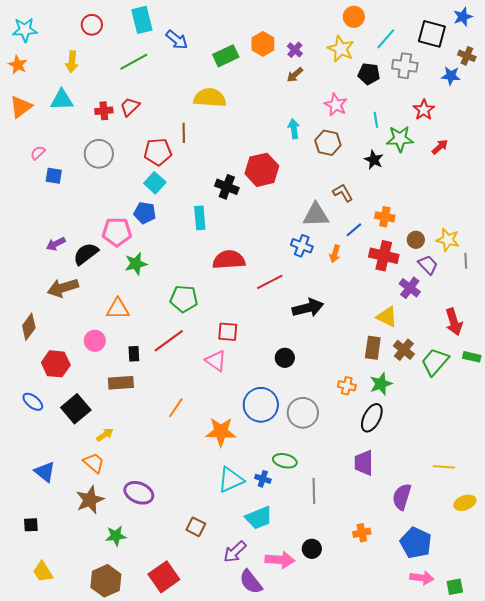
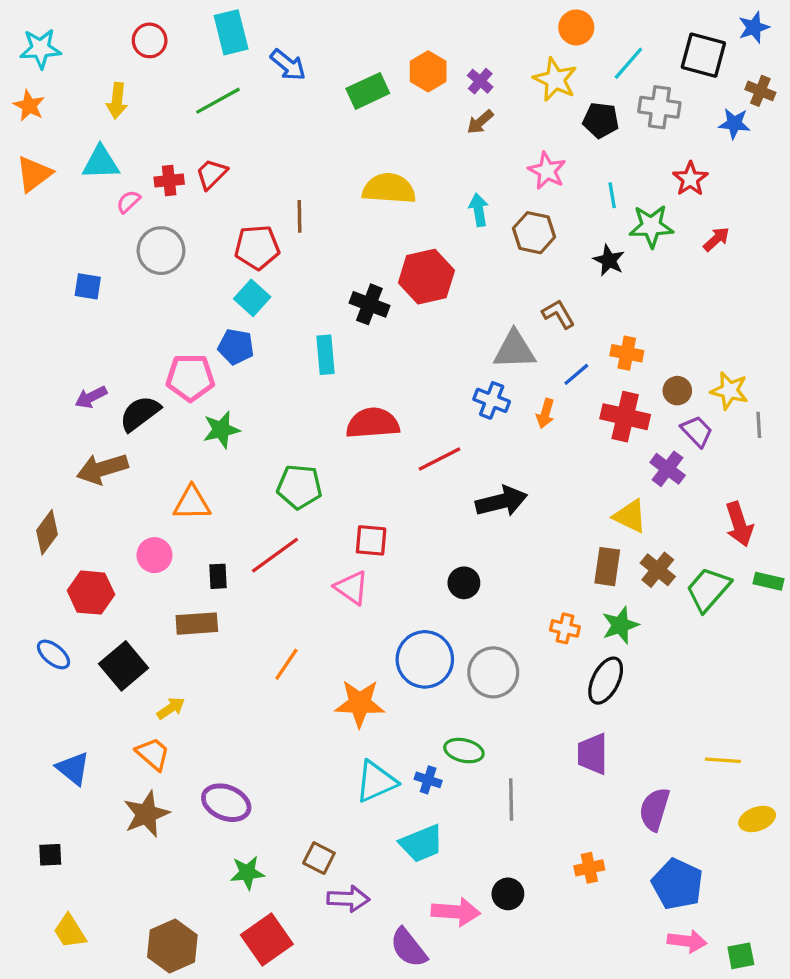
yellow semicircle: (210, 98) -> (389, 189), moved
pink semicircle: (38, 153) -> (128, 202), moved
green star: (116, 536) -> (247, 873), moved
purple arrow: (235, 552) -> (348, 899), moved, turned -135

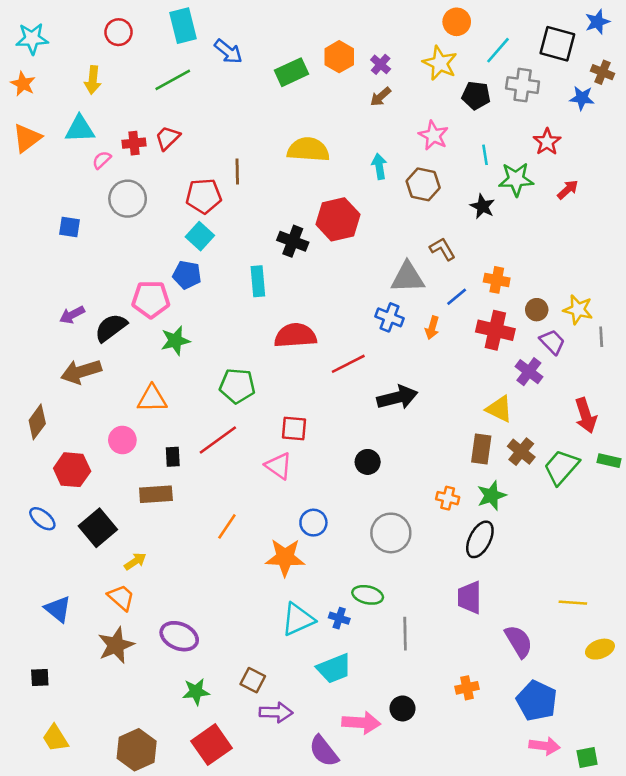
blue circle: (425, 659) -> (313, 523), moved, size x0.6
purple semicircle: (654, 809) -> (519, 641), turned 132

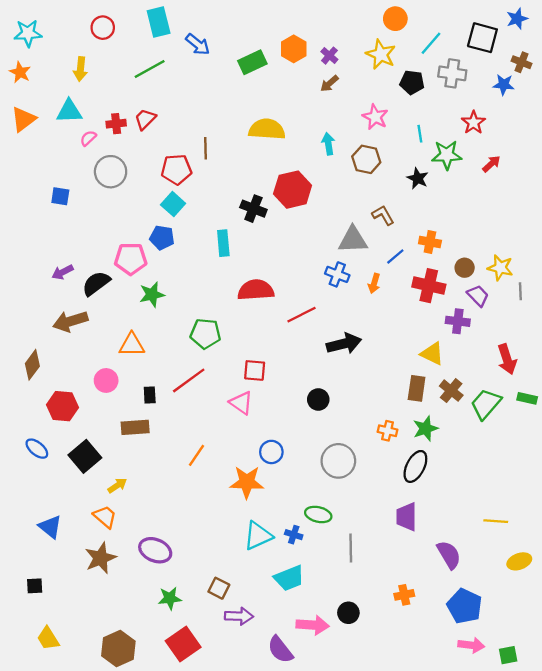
purple cross: (529, 372) -> (458, 321), turned -30

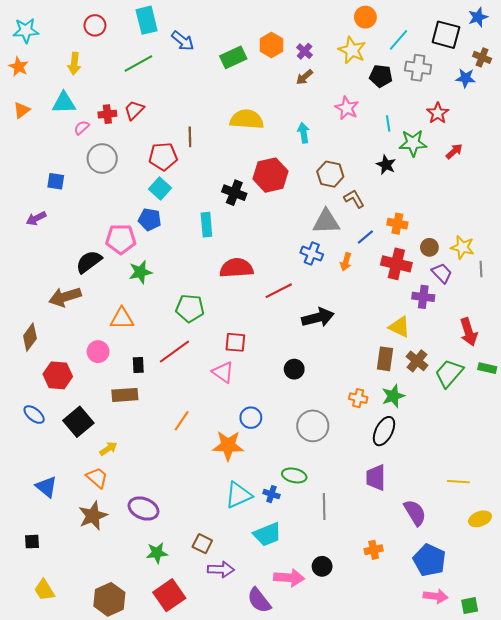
orange triangle: (23, 119) -> (22, 110), size x0.7
brown hexagon: (366, 159) -> (330, 174), moved
purple arrow: (63, 272) -> (36, 218), moved

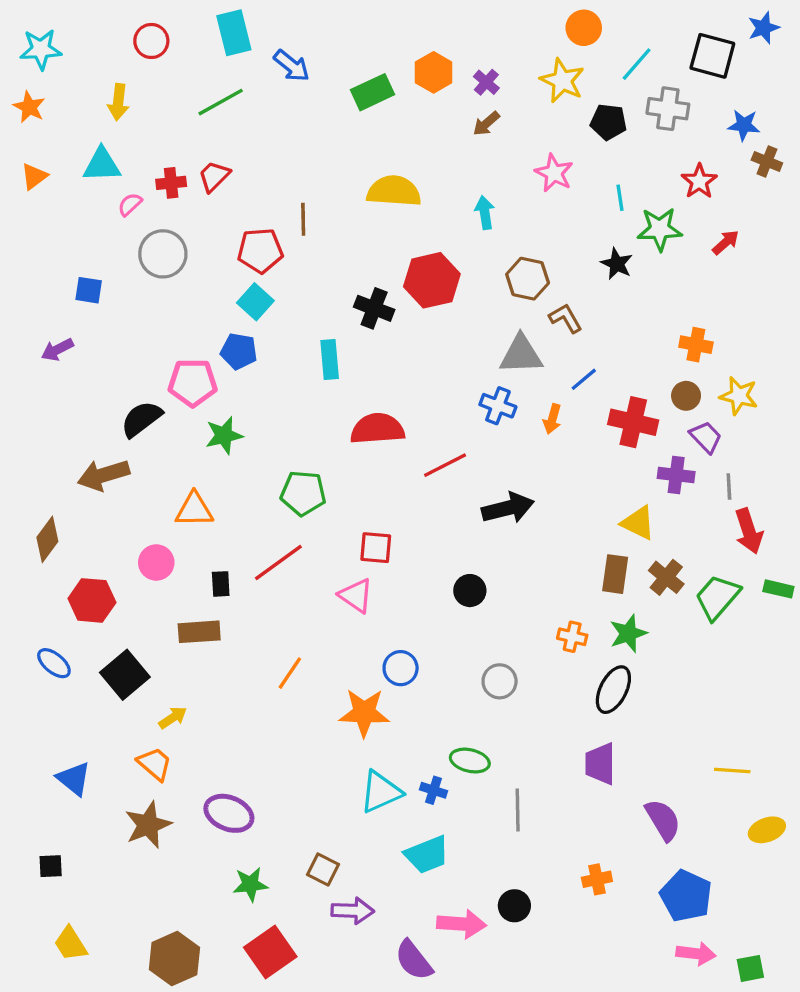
brown cross: (482, 57) -> (767, 161), moved
orange cross: (397, 224) -> (696, 345), moved
gray line: (481, 269) -> (729, 487), moved
gray circle: (313, 426) -> (500, 681), size x0.7

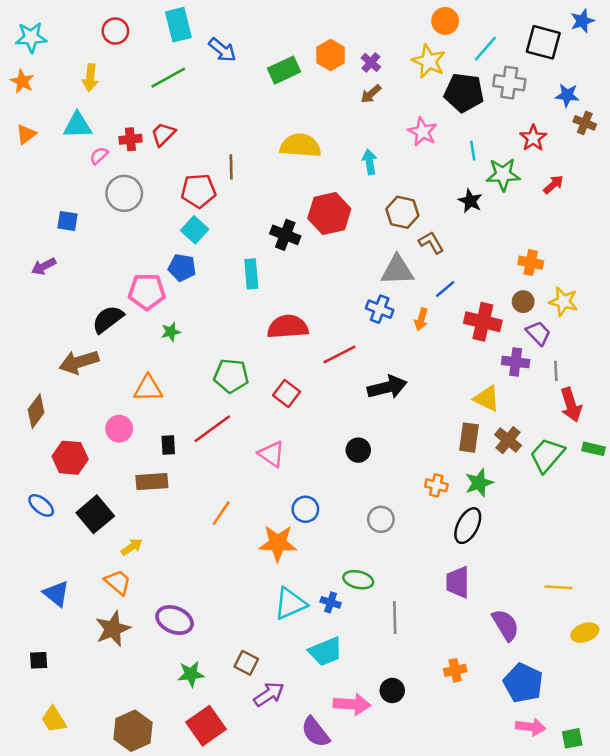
black pentagon: (608, 122) -> (464, 93), size x1.4
green star: (224, 435) -> (171, 332), size x0.7
red square: (376, 548) -> (287, 393), moved, turned 32
purple arrow: (353, 911) -> (269, 694), turned -36

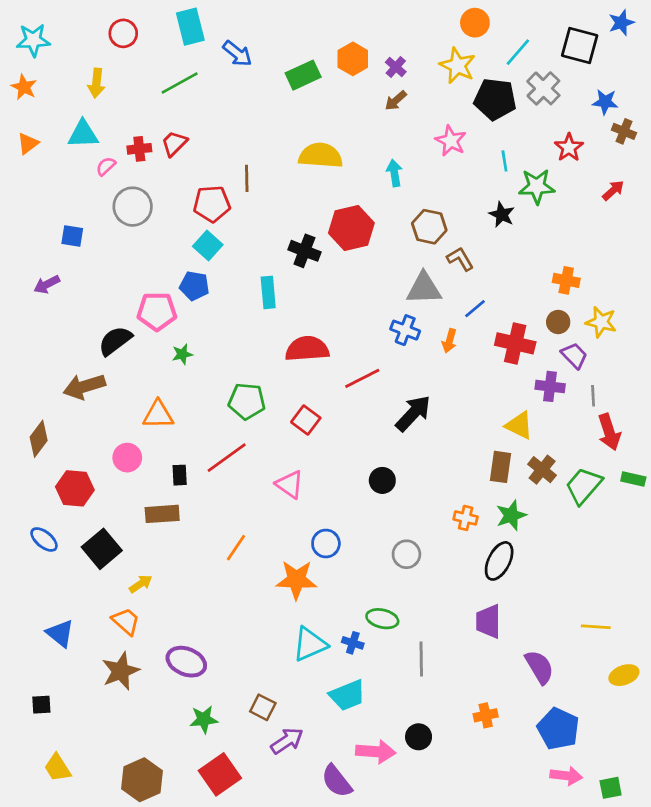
gray cross: (509, 83) -> (543, 88), turned 36
red arrow: (553, 185) -> (613, 190), moved
black arrow: (387, 387) -> (413, 413), turned -33

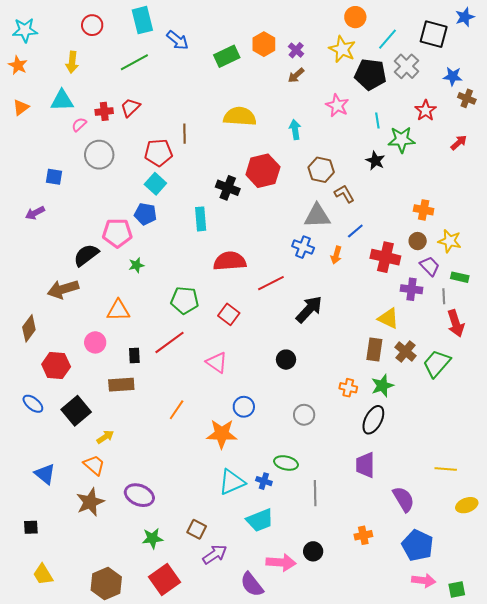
green rectangle: (633, 479) -> (460, 277), moved

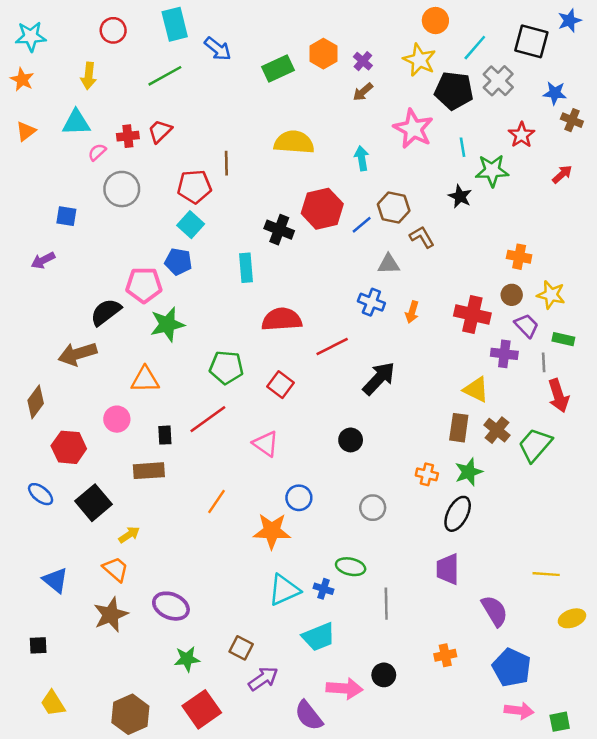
pink star: (337, 105) -> (413, 129), size x1.4
gray triangle: (317, 216) -> (389, 264), size x0.7
blue line: (355, 231) -> (362, 225), moved
green star: (136, 265) -> (167, 324), size x1.8

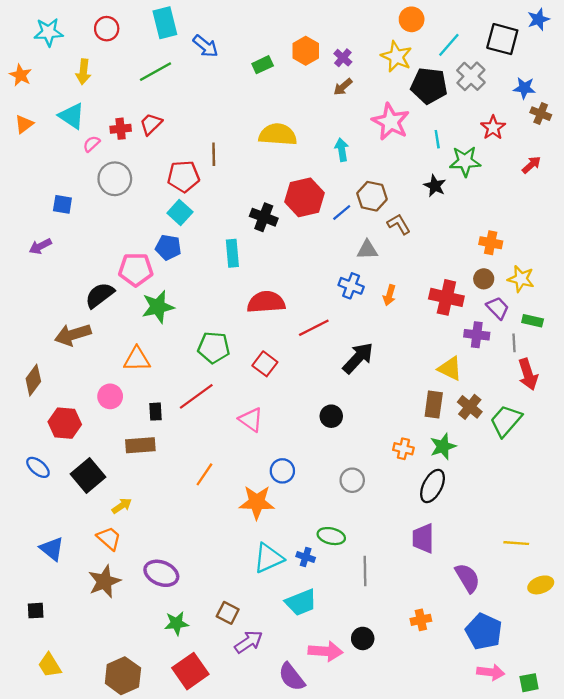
cyan star: (31, 36) -> (48, 32), moved
green rectangle: (278, 68) -> (263, 65), size x0.7
cyan triangle: (76, 123) -> (72, 116), turned 36

